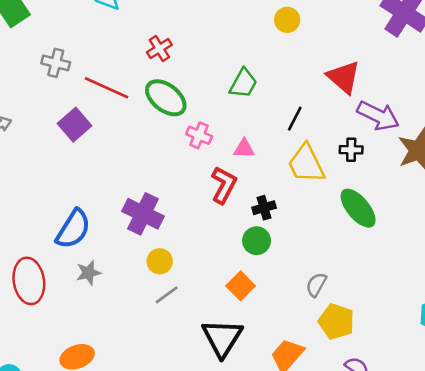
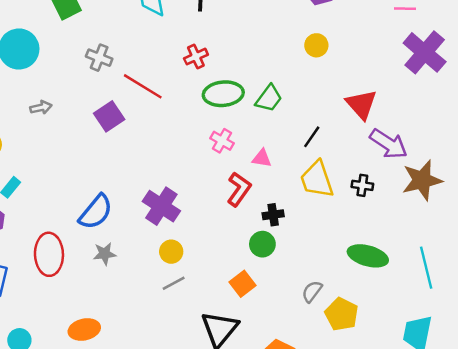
green ellipse: (166, 98) -> (223, 94), moved, turned -51
black cross: (351, 150) -> (362, 185), moved
green ellipse: (358, 208) -> (368, 256), moved, turned -42
yellow pentagon: (336, 321) -> (342, 314), moved

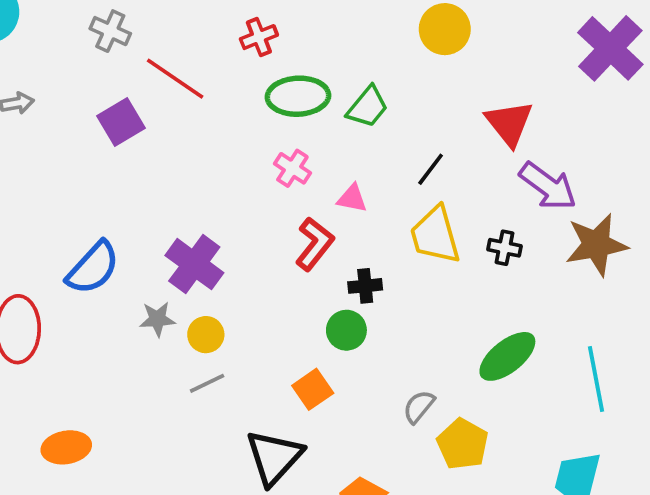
yellow circle: (316, 45) -> (445, 29), size x1.4
gray star: (105, 254) -> (157, 319), moved
green ellipse: (368, 256) -> (507, 356), turned -57

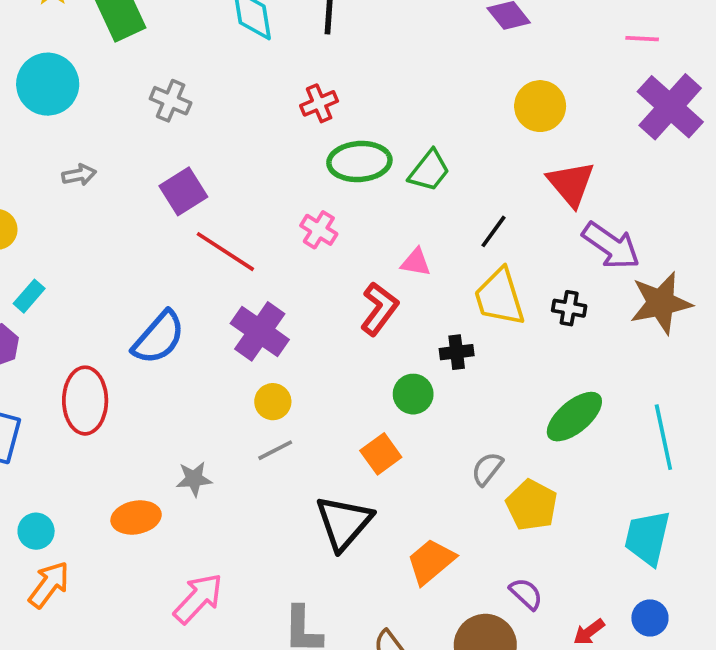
yellow circle: (445, 29) -> (540, 106), moved
red line: (175, 79) -> (225, 252), moved
pink cross: (292, 168) -> (319, 230), moved
black cross: (365, 286) -> (457, 352), moved
gray star: (157, 319) -> (194, 479), moved

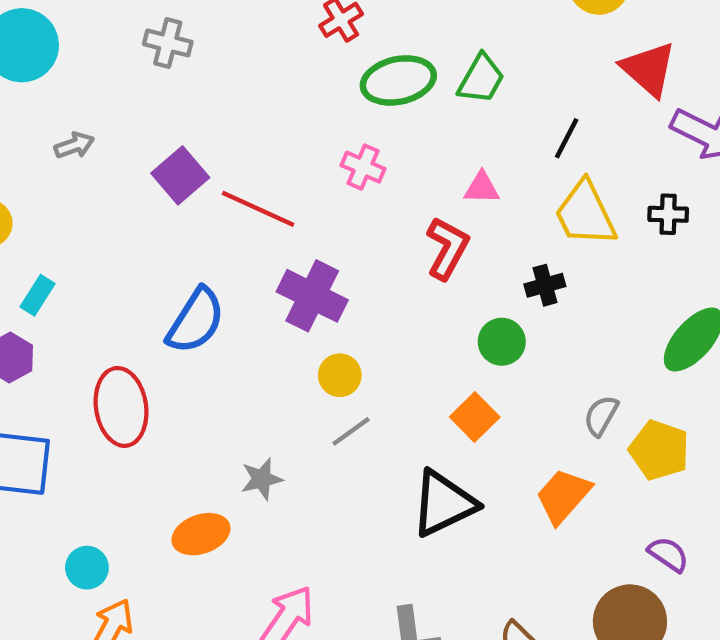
purple square: (183, 191) -> (180, 175), moved
black triangle: (344, 523) -> (444, 503), turned 32
orange trapezoid: (431, 561) -> (563, 496), moved

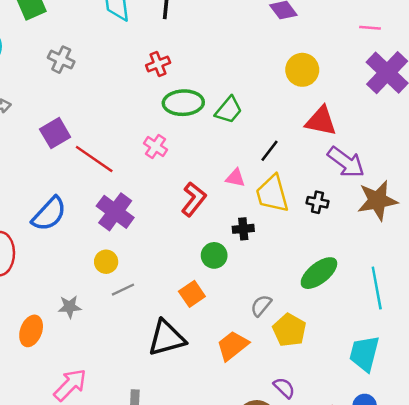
red triangle: (648, 69) -> (321, 121), turned -40
pink triangle: (482, 188) -> (235, 178), moved
yellow circle: (340, 375) -> (106, 262), moved
orange ellipse: (201, 534) -> (31, 331), turned -60

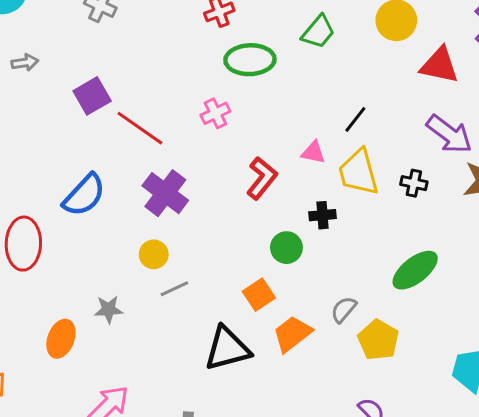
green trapezoid: (229, 110) -> (318, 32), moved
red triangle: (321, 121) -> (439, 65), moved
pink cross: (156, 146) -> (215, 113), turned 30
orange trapezoid: (233, 346) -> (292, 334), moved

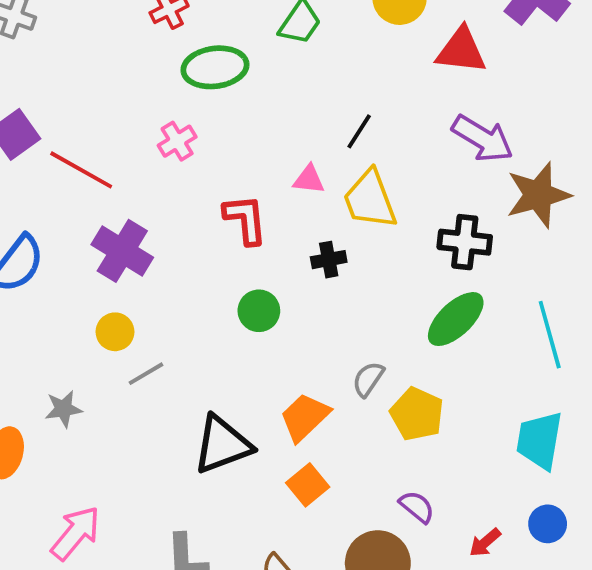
red L-shape: (262, 178) -> (245, 219), turned -39
black cross: (414, 183) -> (465, 242), moved, size x1.5
green circle: (286, 248) -> (259, 311), moved
orange square: (259, 295) -> (308, 485), moved

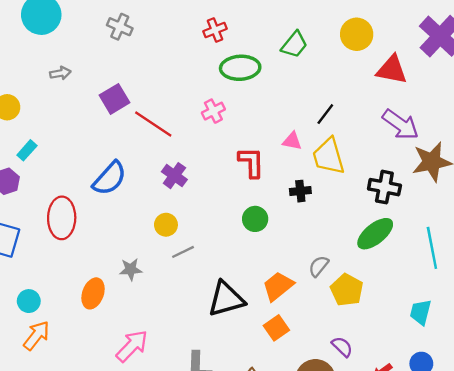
purple cross: (122, 251) -> (174, 176), size x0.7
cyan trapezoid: (539, 440) -> (420, 312), size x0.7

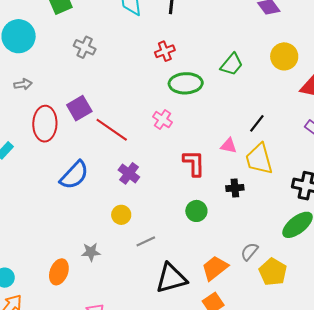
gray arrow: (60, 73) -> (23, 84), moved
pink cross: (213, 111) -> (163, 120), turned -30
red ellipse: (62, 218) -> (45, 124), moved
gray line: (183, 252) -> (146, 241), moved

